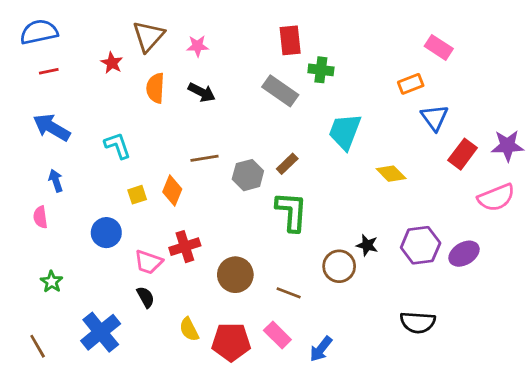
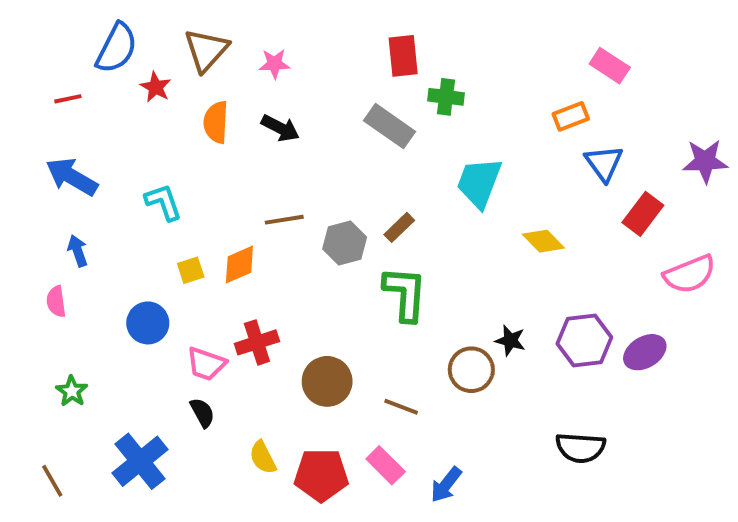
blue semicircle: (39, 32) -> (117, 48), moved, turned 129
purple star: (507, 146) -> (705, 161), moved
orange diamond: (172, 190) -> (239, 264), turned 44

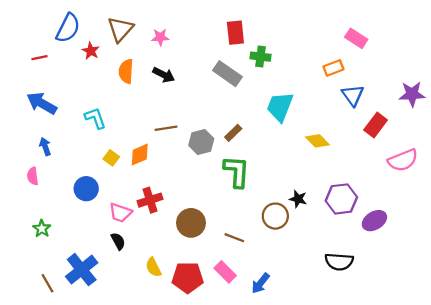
yellow square: (191, 270) -> (111, 158), turned -35
purple ellipse: (645, 352) -> (374, 221), moved
brown line: (52, 481) -> (47, 283), moved

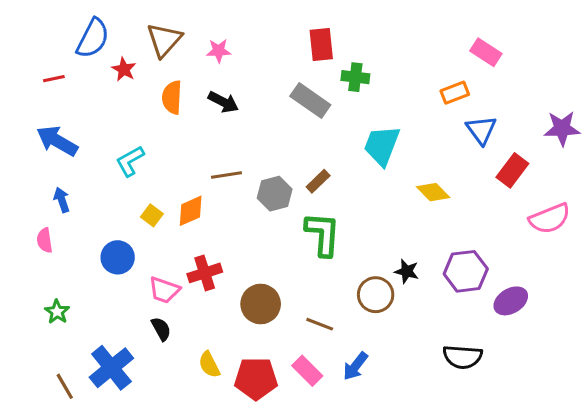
cyan L-shape: (95, 118) -> (130, 161), turned -100
blue arrow: (260, 283) -> (355, 366), moved

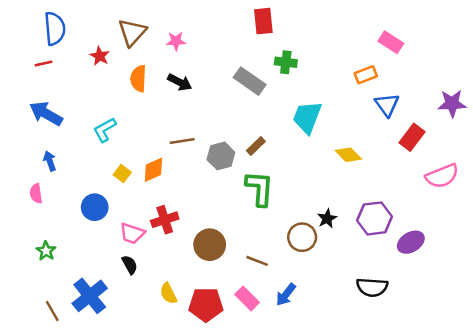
blue semicircle: (93, 38) -> (55, 29), moved, turned -32
red rectangle: (321, 44) -> (263, 21), moved
black star: (407, 271) -> (327, 218), turned 30

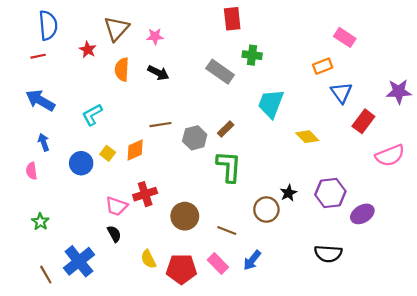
blue circle: (95, 207) -> (81, 163), moved

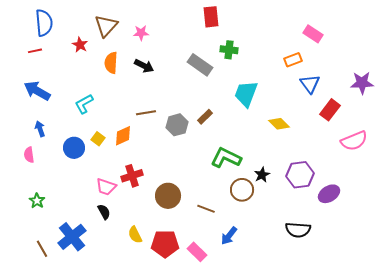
green L-shape: (229, 167) -> (226, 158), moved, turned -68
pink rectangle: (218, 264) -> (197, 252), moved

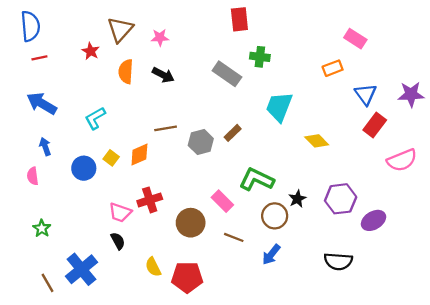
blue semicircle: (44, 23) -> (30, 26), moved
blue triangle: (310, 84) -> (366, 94), moved
blue arrow: (229, 236) -> (271, 255), moved
pink rectangle: (197, 252) -> (222, 201), moved

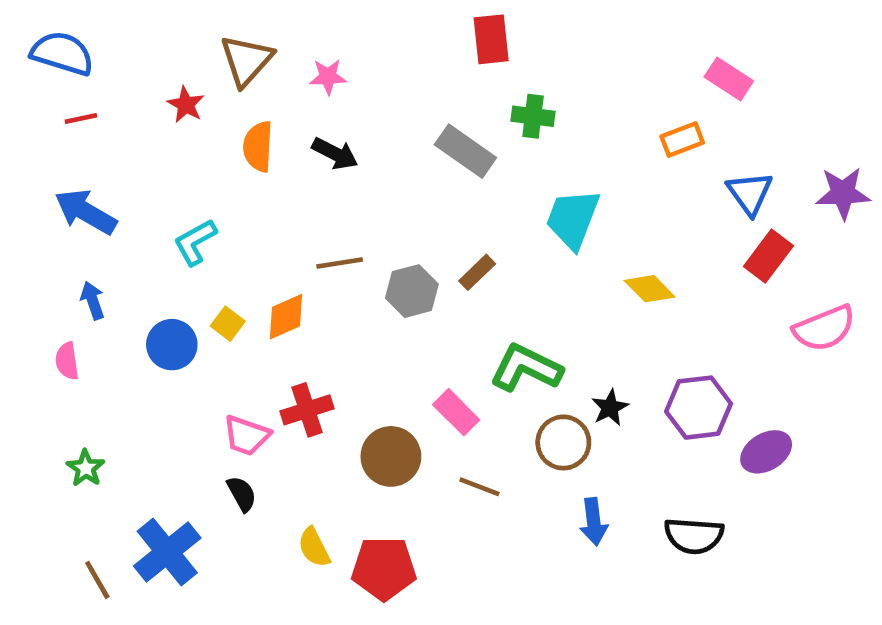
blue semicircle: (30, 26) -> (62, 53), turned -68
blue arrow: (271, 255) -> (594, 522), moved, turned -45

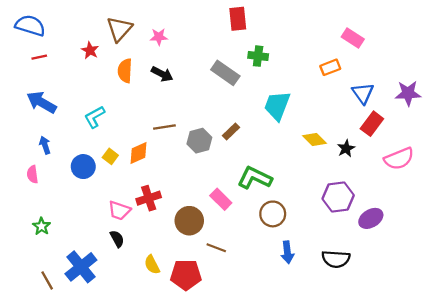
black star: (610, 408) -> (346, 148), moved
brown line: (479, 487) -> (216, 248), moved

